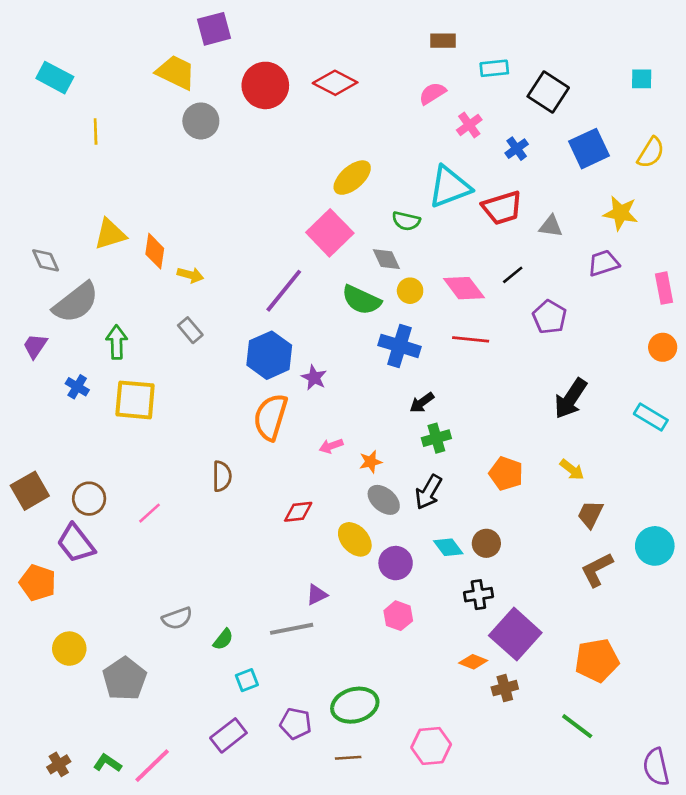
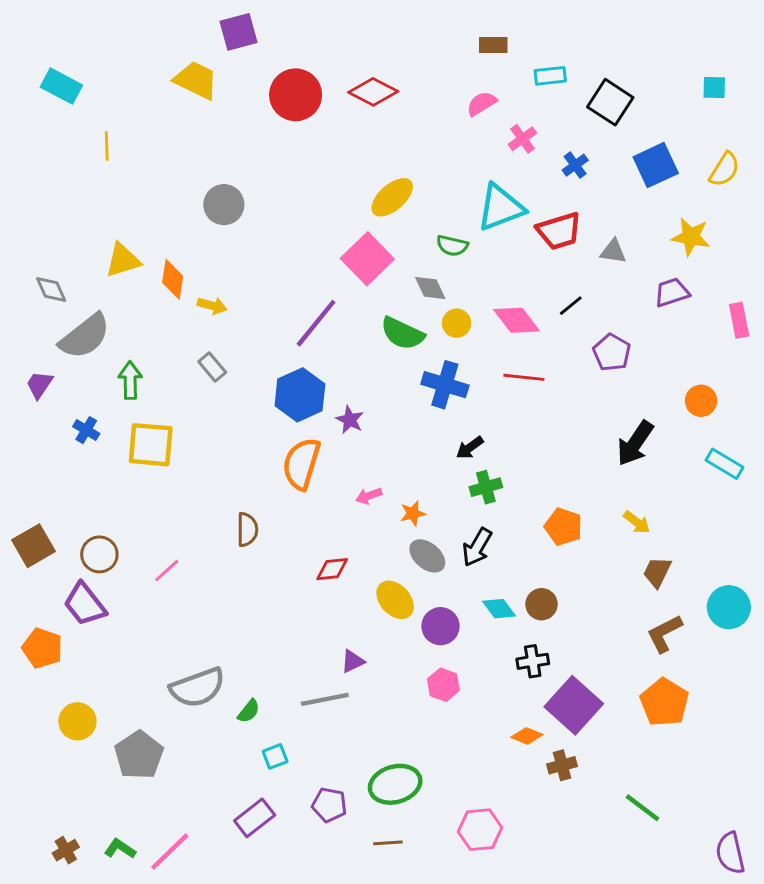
gray circle: (201, 121) -> (224, 205), moved
orange circle: (663, 347) -> (701, 401), moved
gray semicircle: (177, 618) -> (198, 688), size x1.6
orange pentagon: (597, 660) -> (664, 702), moved, turned -30

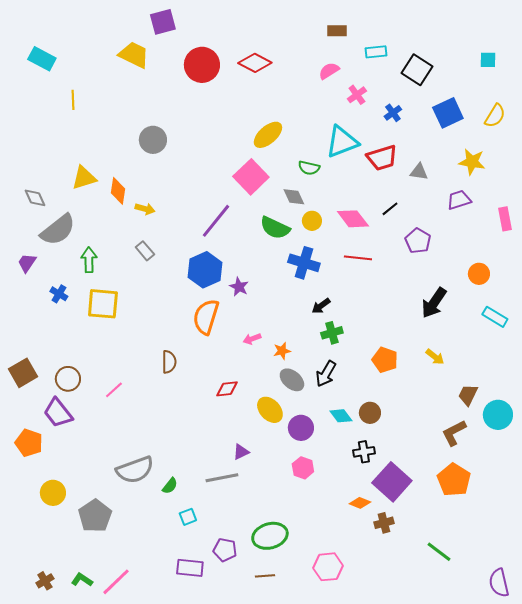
brown trapezoid: (657, 572) -> (468, 395), moved
purple rectangle: (255, 818) -> (190, 568), moved, turned 44

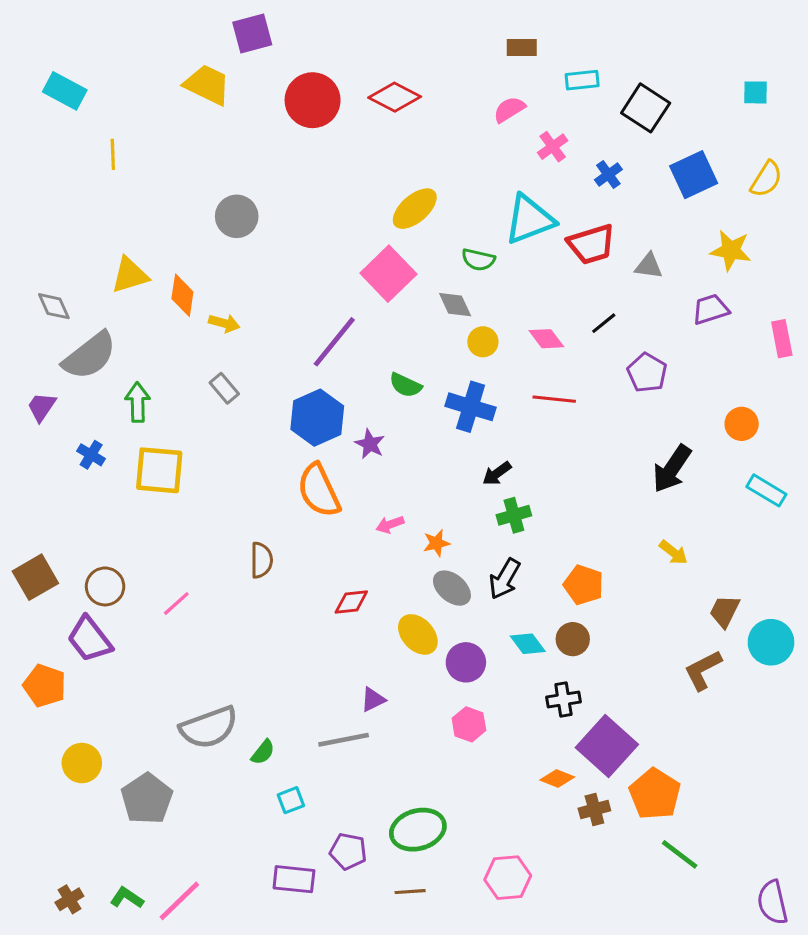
pink diamond: (353, 219) -> (546, 339), size x0.7
green semicircle: (275, 228) -> (405, 385), moved, size x0.7
orange semicircle: (206, 317) -> (319, 490), turned -42
orange pentagon: (385, 360) -> (584, 585), moved
orange pentagon: (454, 480) -> (655, 794), moved

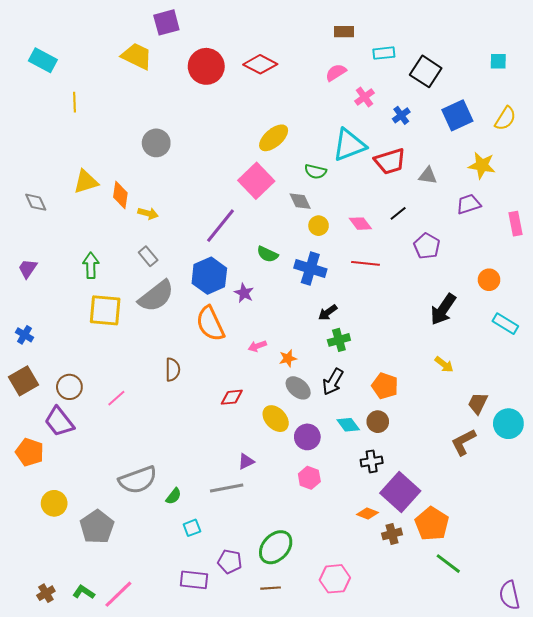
gray semicircle: (90, 356) -> (156, 296), moved
blue cross: (91, 455) -> (25, 335), moved
green ellipse: (418, 830) -> (276, 547), turned -32

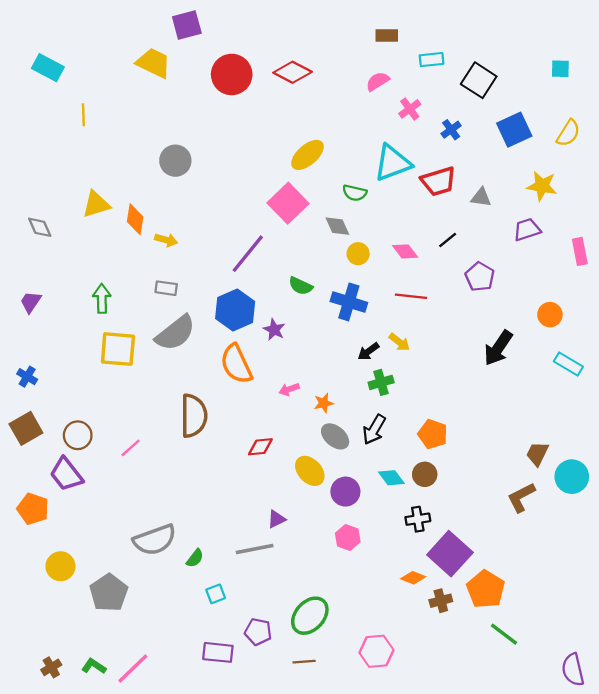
gray rectangle: (148, 256) -> (166, 288), turned -42
yellow arrow: (444, 364) -> (399, 342), moved
brown semicircle: (173, 370) -> (194, 416), size x1.6

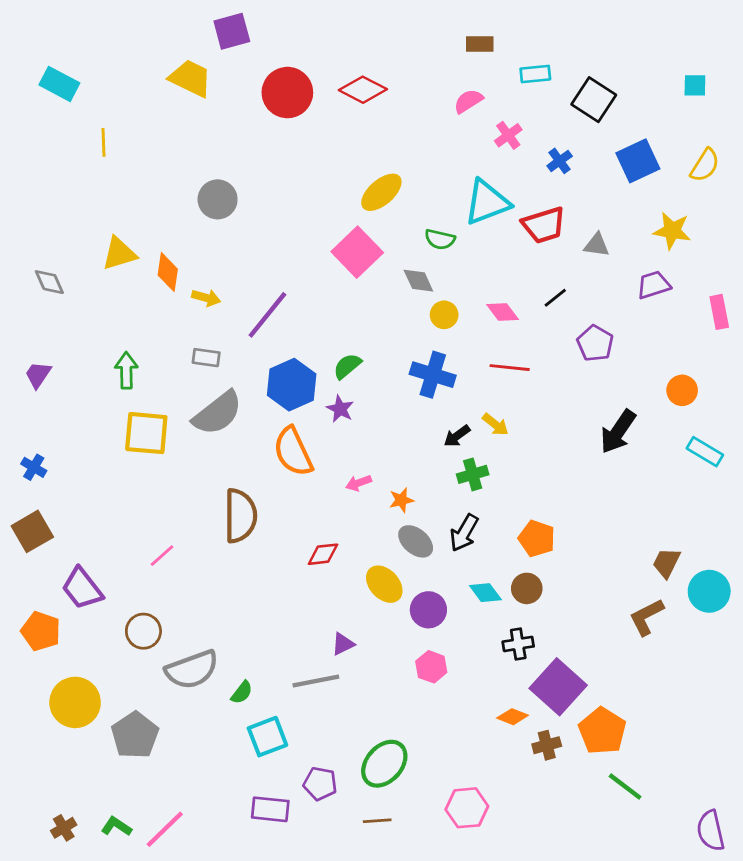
purple line: (248, 254) -> (267, 315), moved
green semicircle: (301, 286) -> (347, 366), moved, turned 115
brown circle: (78, 435) -> (143, 631), moved
yellow circle: (60, 566) -> (75, 702), size x1.4
cyan square: (216, 594) -> (267, 737), size x1.6

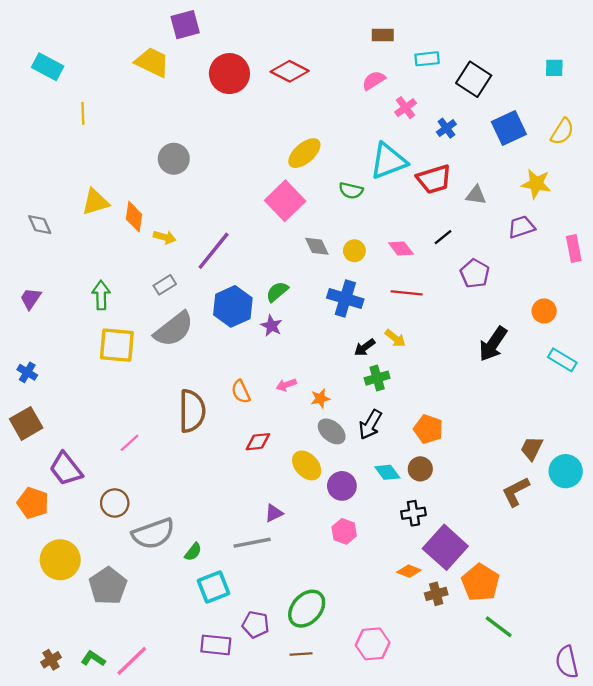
gray diamond: (418, 281) -> (317, 246), moved
gray rectangle: (206, 358) -> (165, 285), turned -40
orange semicircle: (293, 452) -> (241, 392), moved, size x0.6

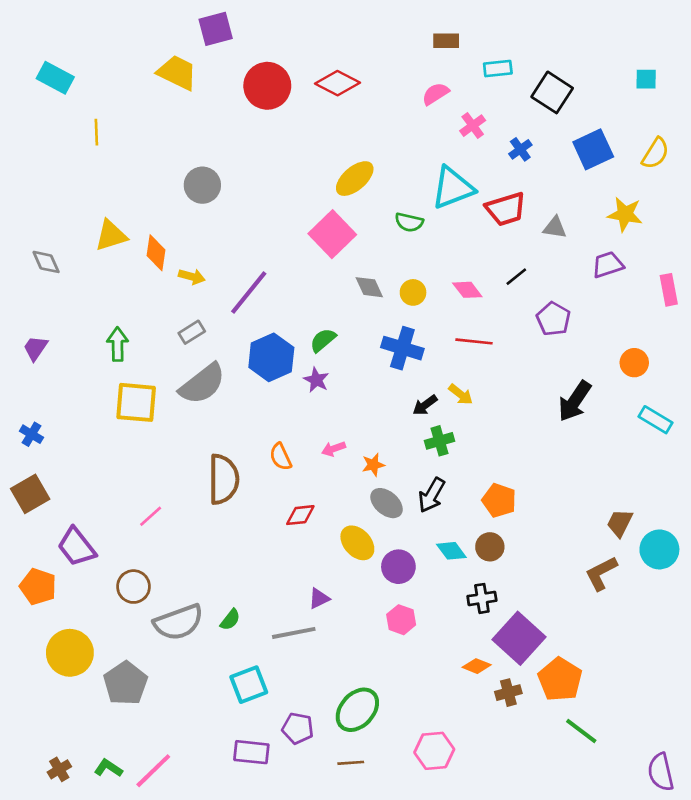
green semicircle: (193, 552) -> (230, 620), moved

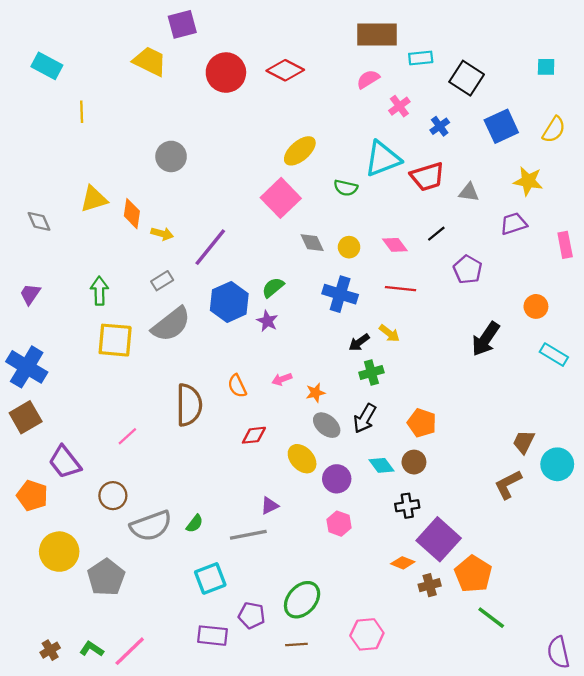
brown rectangle: (446, 41) -> (377, 34), size x1.8
blue cross: (31, 434) -> (27, 367), size x2.0

